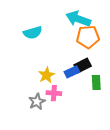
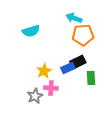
cyan arrow: (78, 19) -> (74, 18), size x0.7

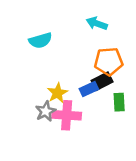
orange pentagon: (83, 35) -> (109, 61), moved
pink cross: (51, 88) -> (67, 115), size x1.5
gray star: (35, 96) -> (46, 111), moved

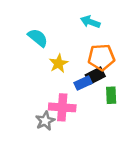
cyan semicircle: (40, 40) -> (38, 38), turned -125
yellow star: (57, 93) -> (59, 63), moved
gray star: (46, 111) -> (45, 121), moved

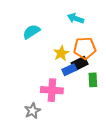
cyan semicircle: (38, 38) -> (31, 32), turned -72
yellow star: (59, 63) -> (61, 53), moved
gray star: (45, 121) -> (32, 111), moved

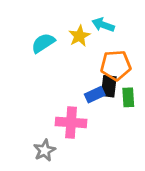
yellow star: (61, 53) -> (79, 36), moved
black rectangle: (80, 64) -> (109, 86), turned -56
green rectangle: (93, 80) -> (128, 97), moved

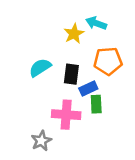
cyan semicircle: (43, 43) -> (40, 68), moved
black rectangle: (109, 86) -> (71, 74), moved
green rectangle: (128, 97) -> (96, 104), moved

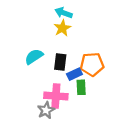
cyan arrow: (96, 23) -> (64, 13), moved
orange pentagon: (108, 61) -> (92, 64), moved
gray star: (41, 141) -> (46, 110), moved

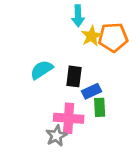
cyan arrow: (64, 13) -> (78, 16), turned -112
yellow star: (62, 28) -> (92, 36), moved
orange pentagon: (92, 64) -> (113, 37), moved

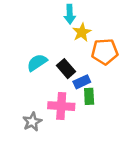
orange pentagon: (113, 37) -> (105, 52), moved
black rectangle: (74, 76) -> (66, 69), turned -48
gray star: (56, 136) -> (32, 122), moved

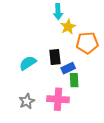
cyan semicircle: (37, 63) -> (28, 63), moved
black rectangle: (66, 69) -> (55, 57), turned 35
pink cross: (61, 106) -> (58, 99), moved

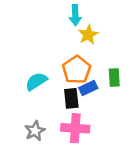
orange pentagon: (87, 43) -> (77, 70), moved, turned -30
black rectangle: (55, 57) -> (71, 98), moved
green rectangle: (74, 80) -> (114, 78), moved

